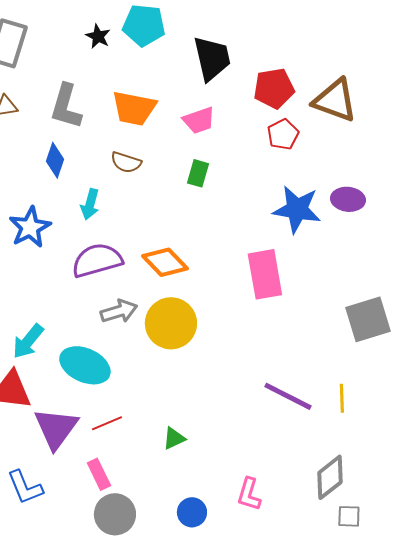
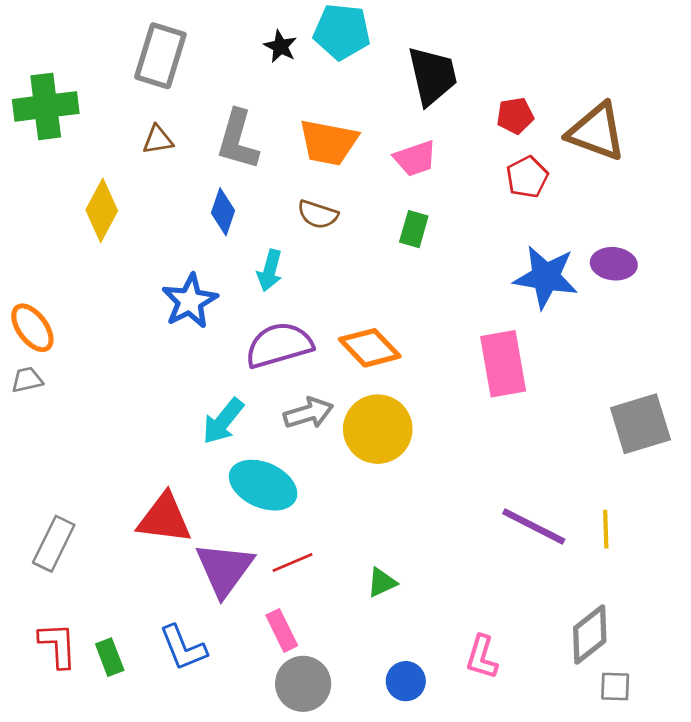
red pentagon: (274, 88) -> (515, 116), size x0.7
cyan arrow: (28, 341) -> (223, 421), moved

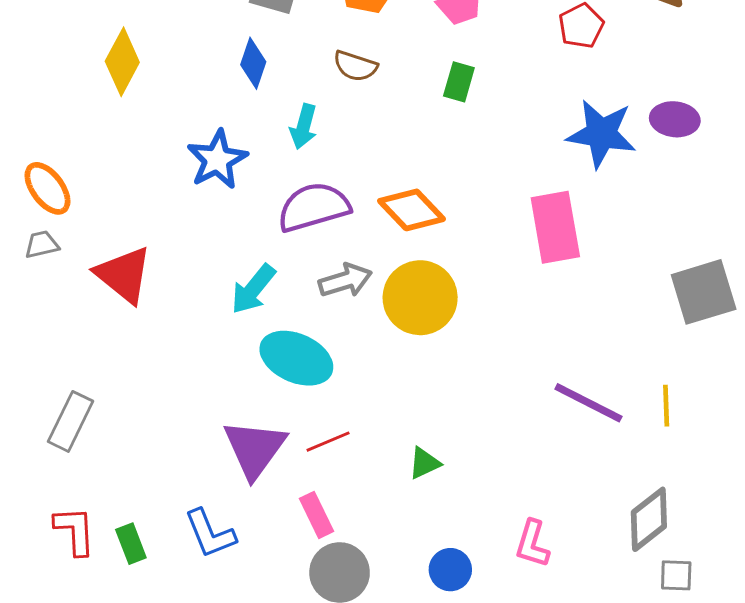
red triangle: (164, 518) -> (124, 275), moved, turned 32

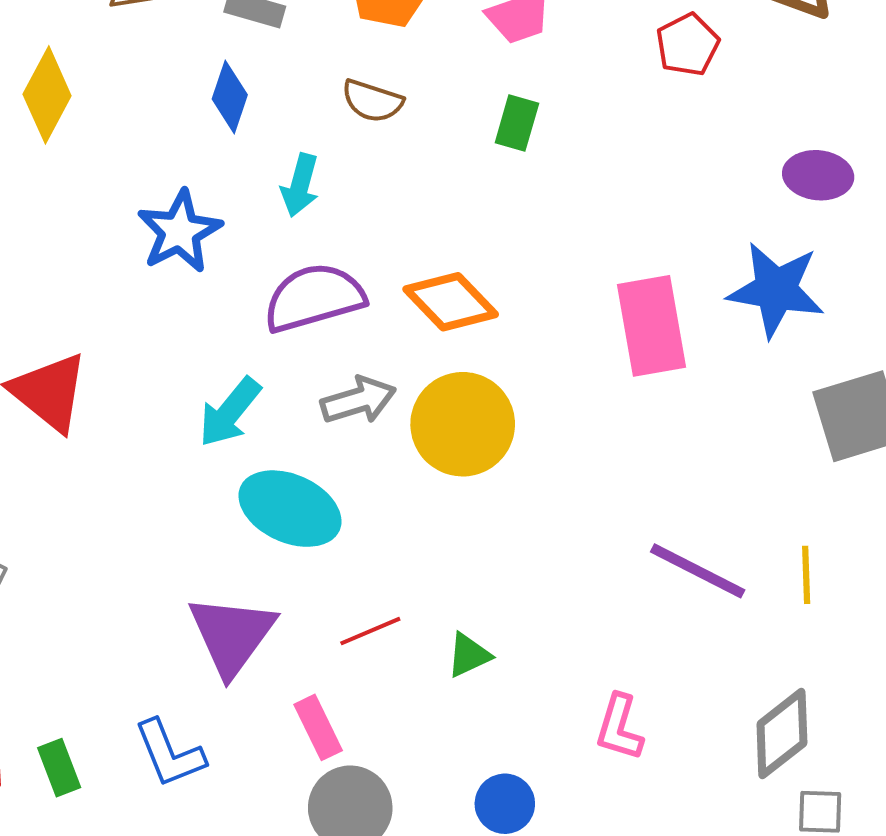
blue star: (601, 134) -> (776, 290), moved
red line: (328, 442) -> (370, 631), moved
pink L-shape: (532, 544) -> (619, 727), moved

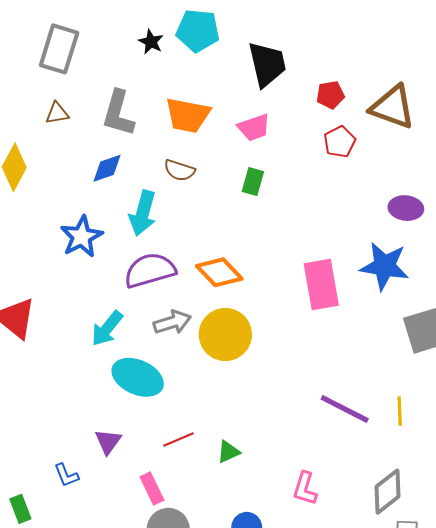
blue diamond: (230, 97) -> (107, 168), turned 52
cyan arrow: (300, 185) -> (143, 213), size x1.4
purple triangle: (232, 635) -> (108, 442), size x0.6
blue L-shape: (170, 754) -> (66, 475), moved, size x0.7

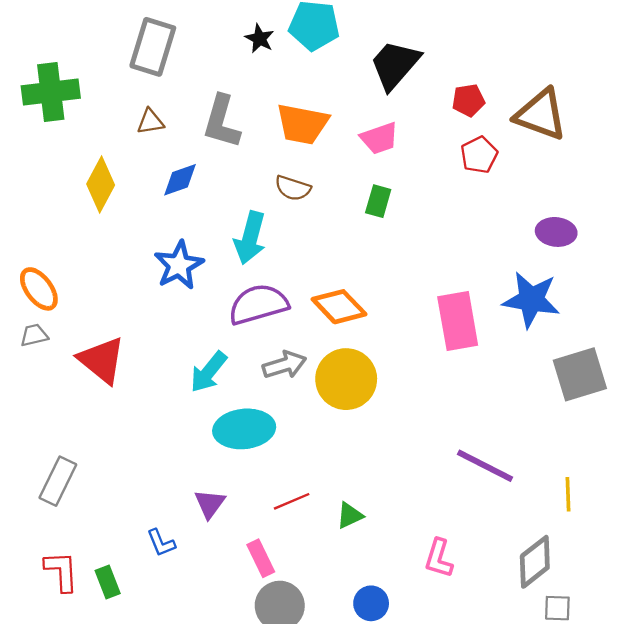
black trapezoid: (267, 64) -> (395, 65), turned -126
blue diamond: (107, 168) -> (180, 180), moved
cyan ellipse: (138, 377) -> (244, 429), turned -30
yellow line: (400, 411) -> (568, 494), moved

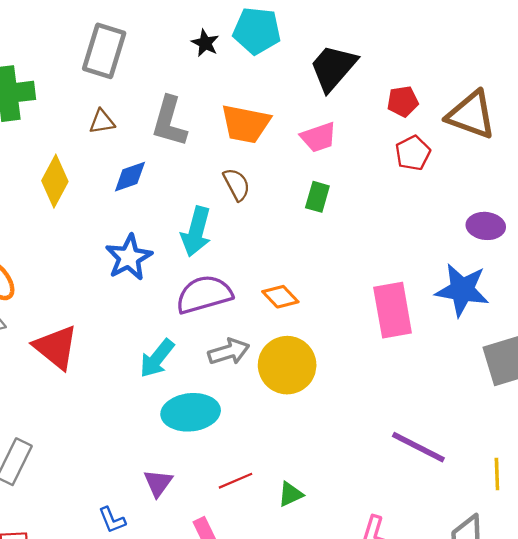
brown semicircle: (293, 188) -> (237, 184), turned -136
orange diamond: (339, 307) -> (280, 297), size x0.7

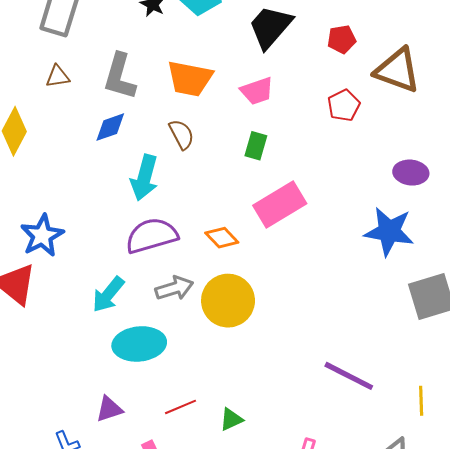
red pentagon: (403, 101) -> (342, 39), moved
blue diamond: (130, 177) -> (110, 127), moved
blue star: (129, 257) -> (42, 236), moved
pink rectangle: (393, 310) -> (280, 205), moved, turned 69
purple triangle: (158, 483) -> (109, 409), turned 36

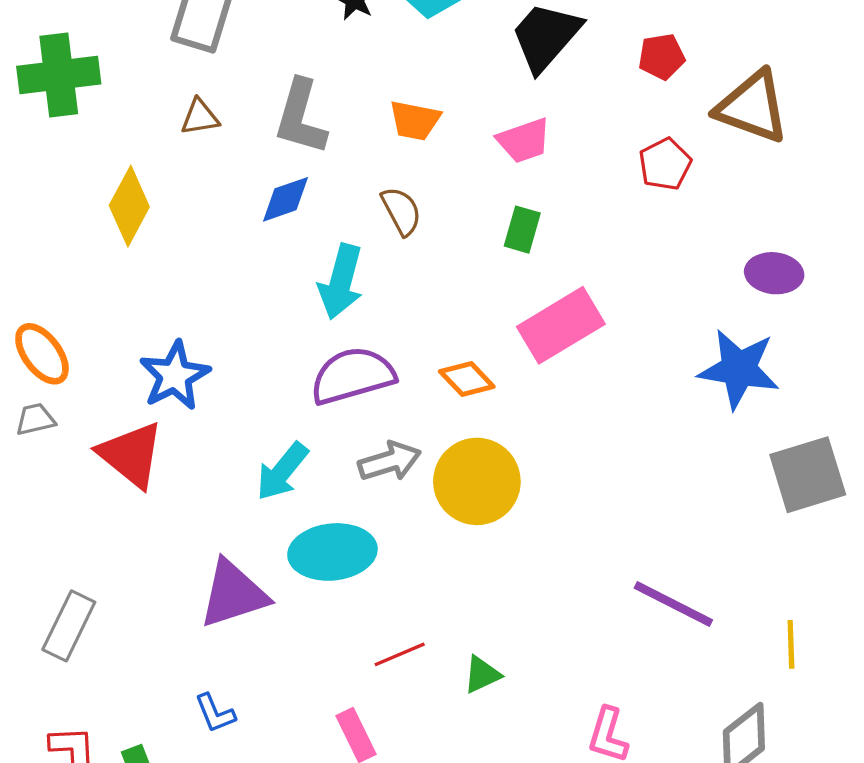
orange trapezoid: (190, 79) -> (415, 120), size x0.7
purple triangle: (109, 409) -> (233, 594), moved, size x1.6

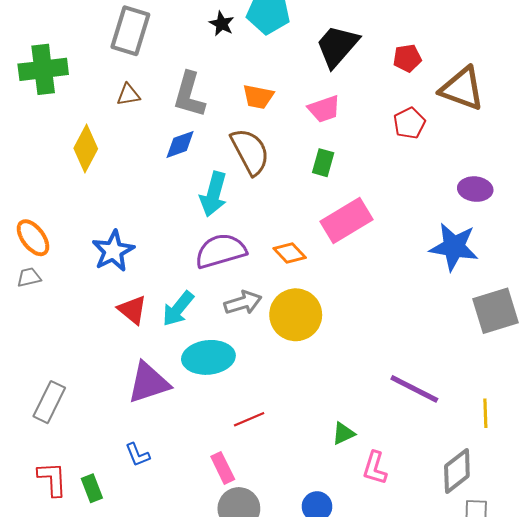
brown semicircle: (401, 211) -> (250, 152), size x1.6
red triangle: (131, 455) -> (132, 310), moved, size x0.7
green triangle: (482, 675) -> (343, 433), moved

